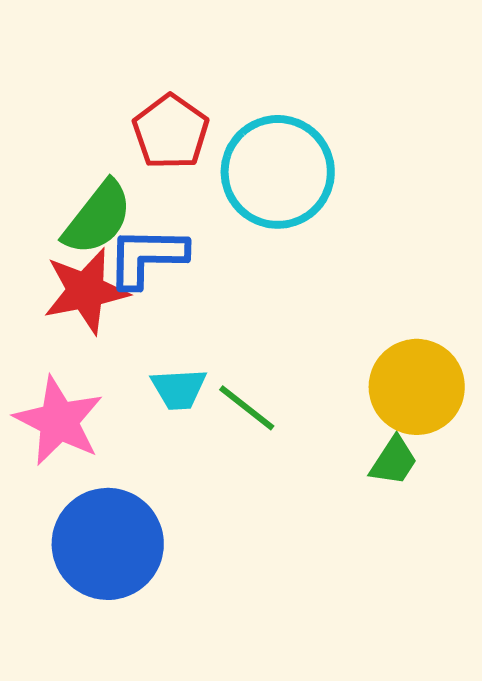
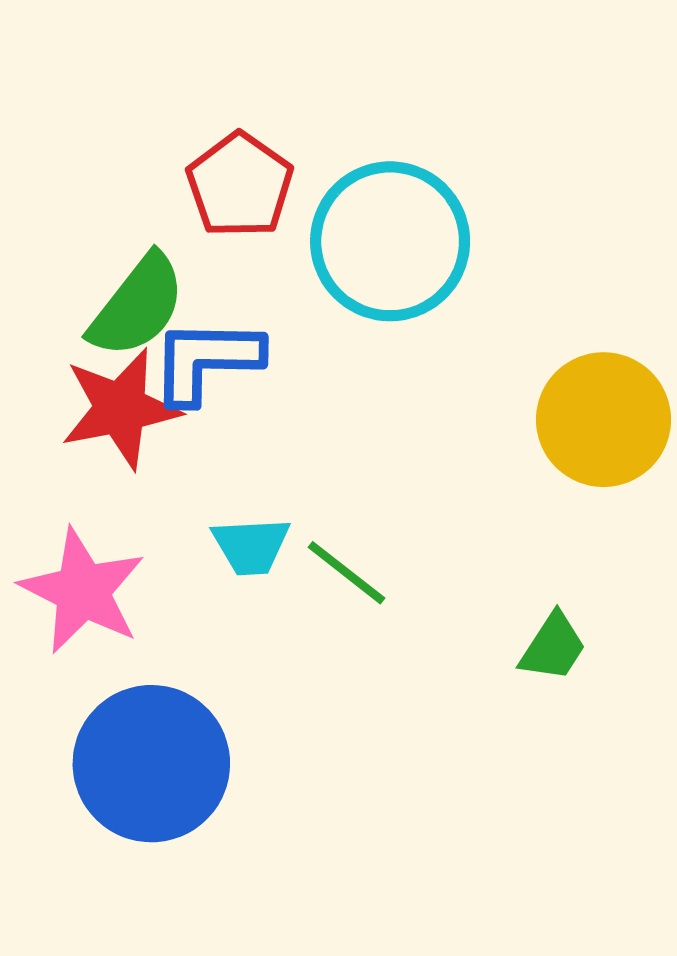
yellow circle: (417, 387) -> (603, 420), moved

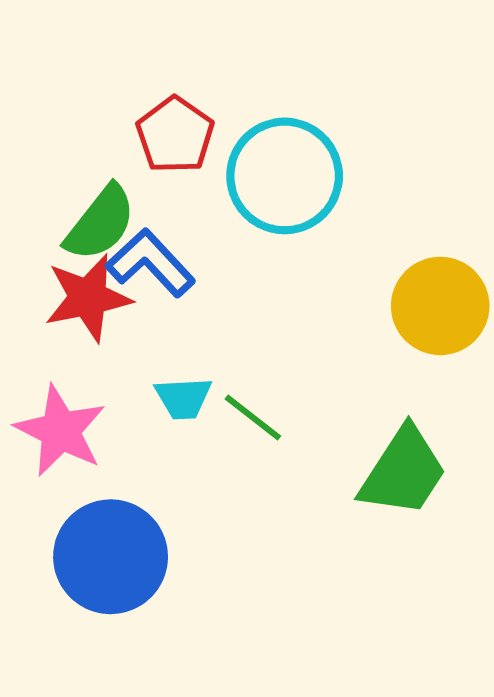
blue L-shape: (206, 361) -> (150, 263), turned 46
green trapezoid: (553, 647) -> (403, 472), size x1.8

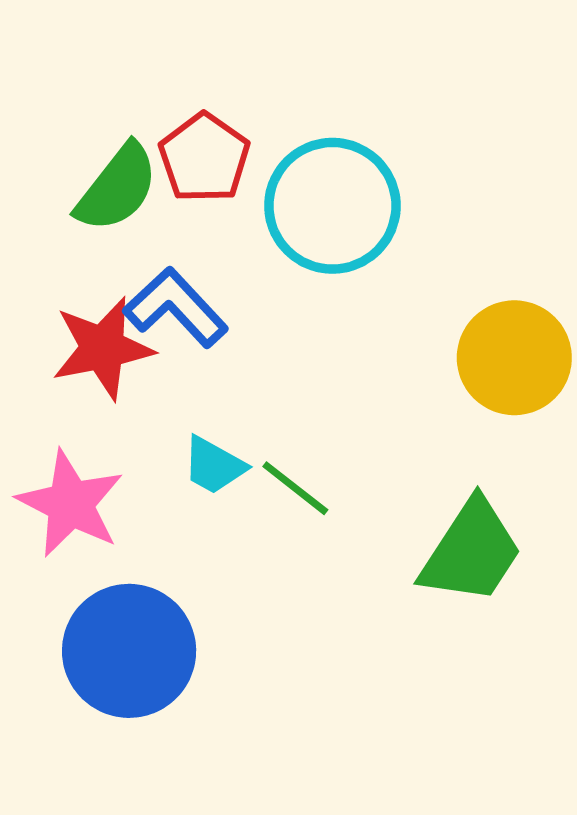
green semicircle: (100, 223) -> (117, 188), moved
cyan trapezoid: (183, 398) -> (214, 465), turned 32

